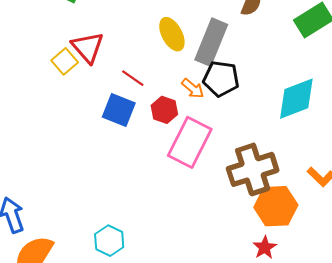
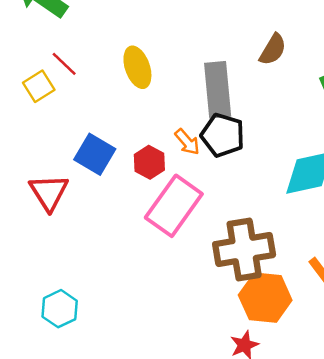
yellow ellipse: (172, 34) -> (137, 67), moved
gray rectangle: (211, 42) -> (218, 90), turned -36
red triangle: (88, 47) -> (49, 192), moved
red line: (133, 78) -> (64, 64), moved

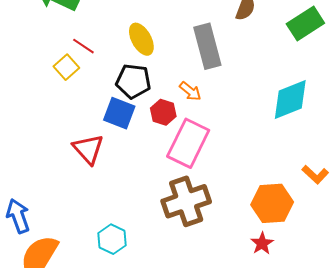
black pentagon: (223, 135) -> (133, 81), moved
brown cross: (244, 250) -> (186, 201), moved

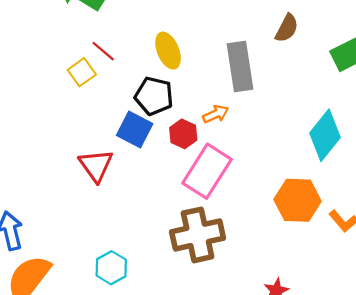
orange arrow: (190, 91) -> (216, 114), turned -70
cyan diamond: (290, 99) -> (325, 135), turned -36
orange hexagon: (272, 203) -> (298, 200), moved

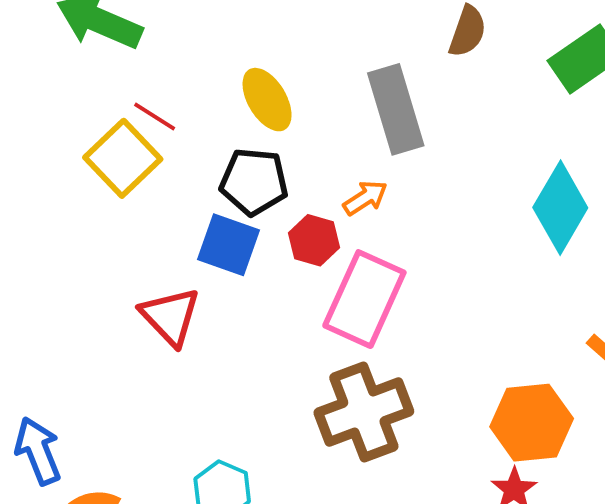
yellow square: (82, 72) -> (123, 158), size x1.5
orange hexagon: (298, 200) -> (532, 423), moved

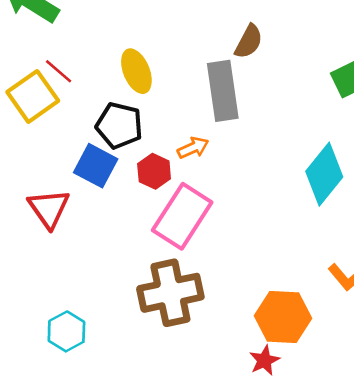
brown semicircle: (467, 31) -> (249, 42), moved

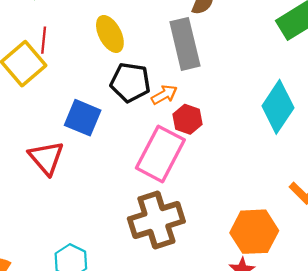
red line: (59, 71) -> (44, 40), turned 60
black pentagon: (119, 126) -> (130, 82), moved
red hexagon: (154, 171) -> (188, 119), moved

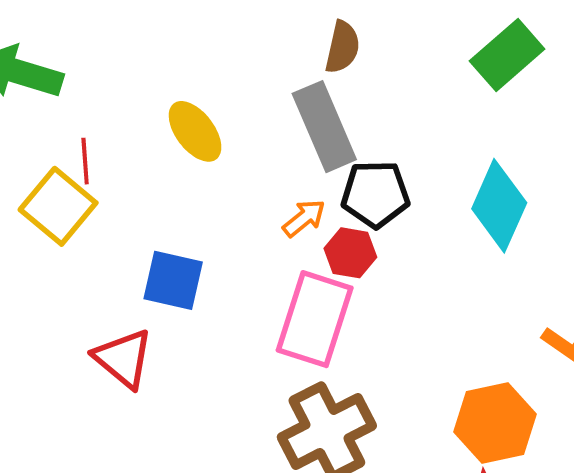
black pentagon: (130, 82) -> (375, 194), moved

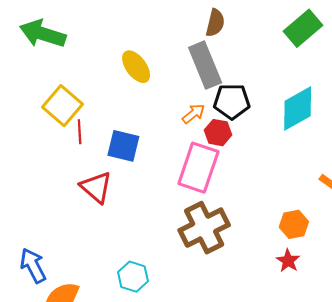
red line: (85, 161) -> (80, 132), moved
cyan diamond: (499, 206) -> (298, 109), turned 36
orange hexagon: (495, 423) -> (294, 224), size x0.7

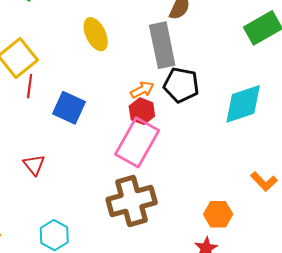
red hexagon: (218, 133) -> (142, 111), moved
red triangle: (96, 187) -> (34, 165), moved, size x0.7

